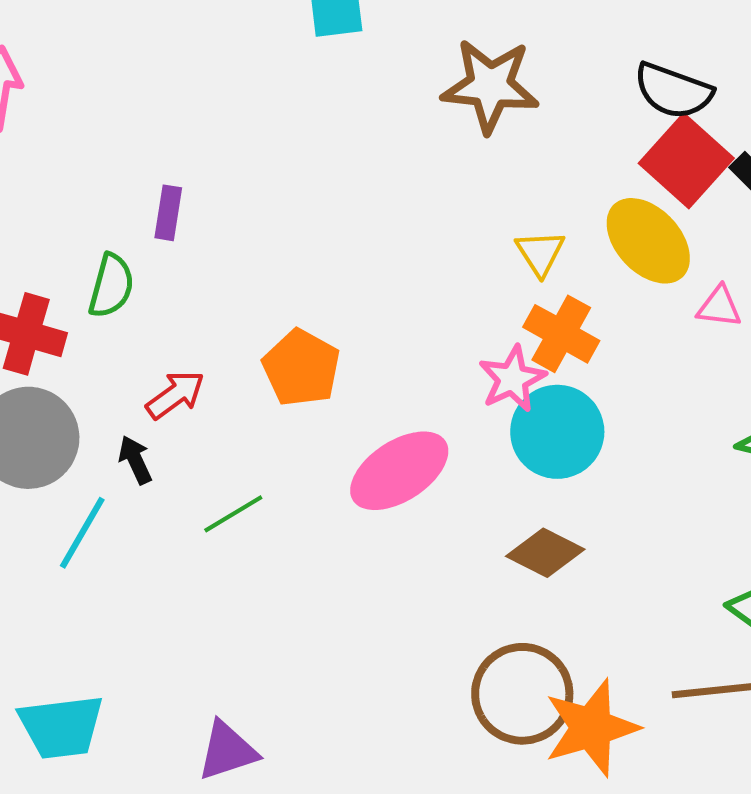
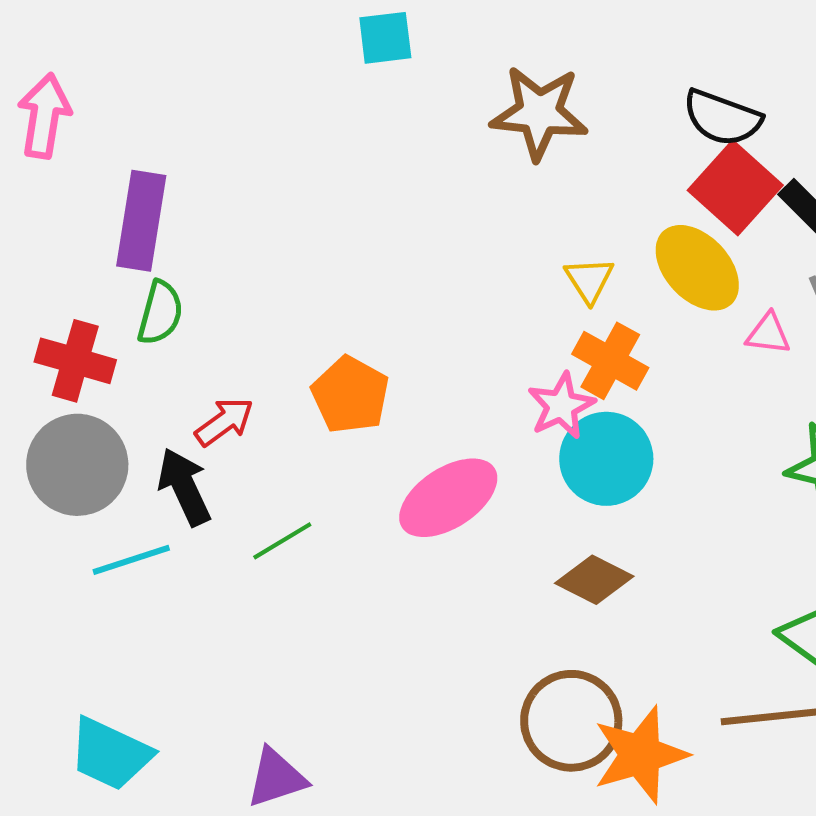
purple rectangle: (168, 213) -> (141, 221), moved, size x1.8
black arrow: (135, 460) -> (184, 487), size x1.6
cyan line: (82, 533) -> (131, 560), turned 42
cyan trapezoid: (61, 727) -> (110, 754), turned 32

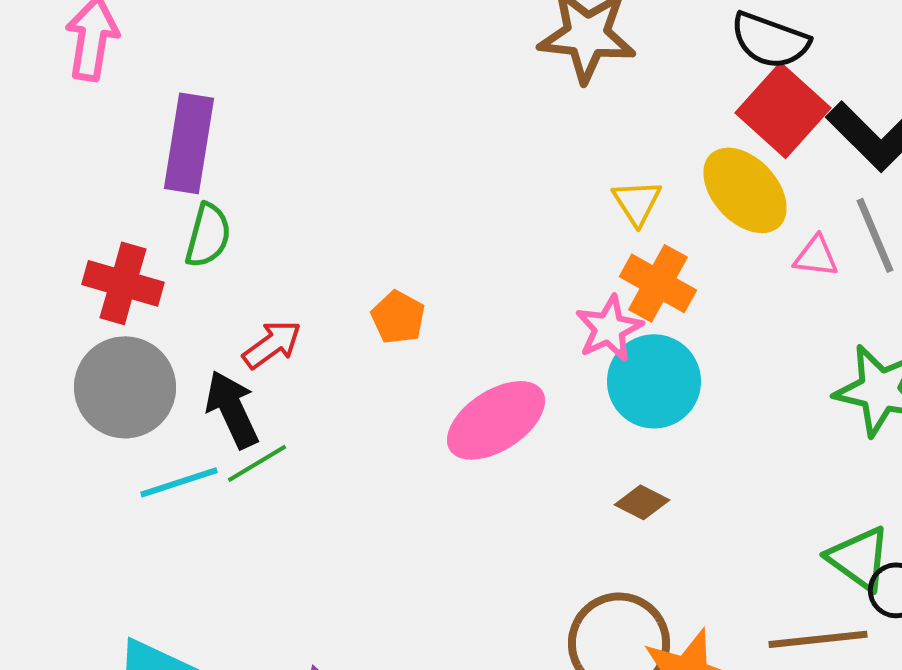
orange pentagon: (350, 395) -> (398, 317), size x0.7
green line: (282, 541) -> (257, 463), moved
brown diamond: (594, 580) -> (642, 502), size x0.7

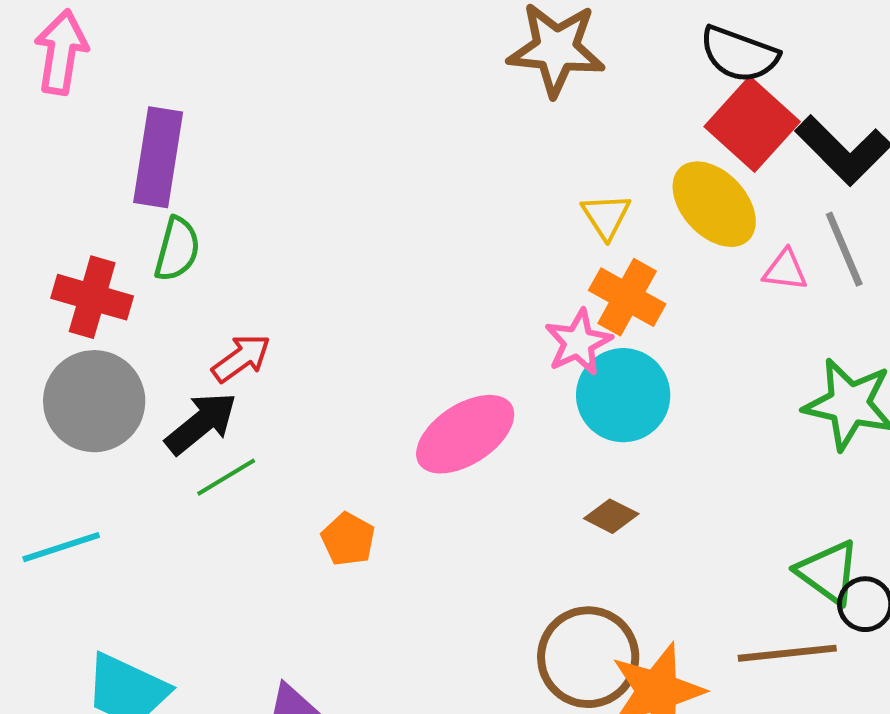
orange pentagon: (398, 317) -> (348, 539), moved
black arrow: (232, 409) -> (201, 423), turned 76
cyan line: (179, 482) -> (61, 547), moved

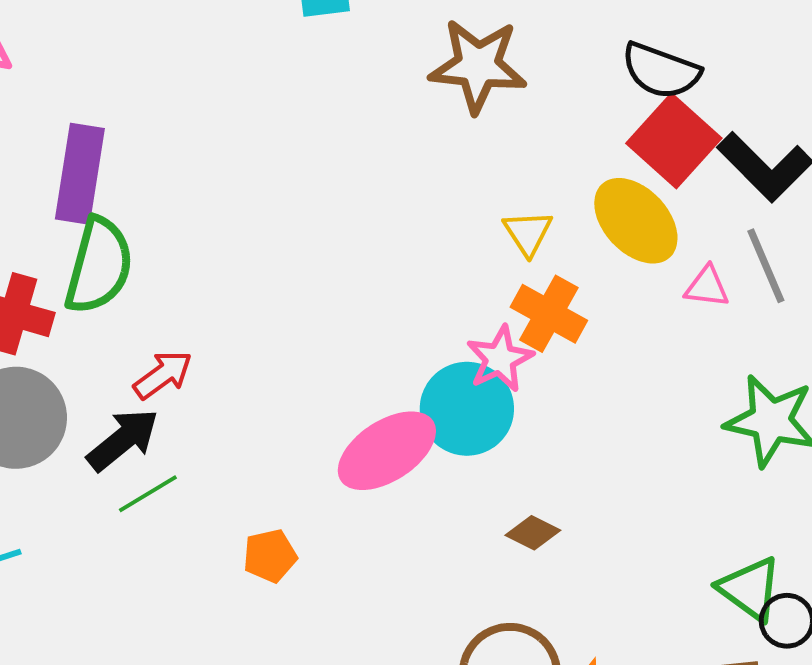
green semicircle: (177, 249) -> (99, 266), size x1.5
cyan circle: (623, 395) -> (467, 409), moved
orange pentagon: (348, 539) -> (270, 556), turned 30

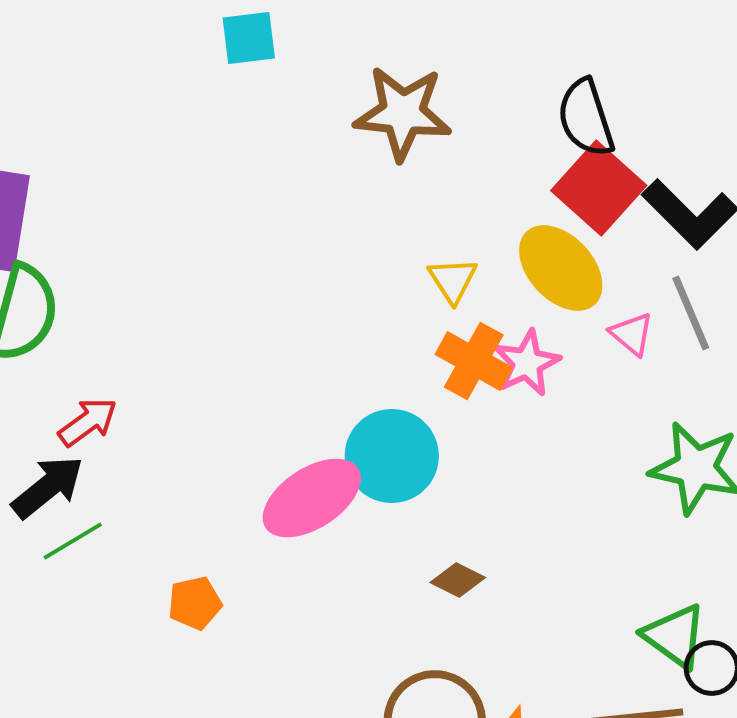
black semicircle: (661, 71) -> (586, 118), turned 52
pink triangle: (707, 287) -> (632, 334), turned 33
pink star: (500, 359) -> (527, 363), moved

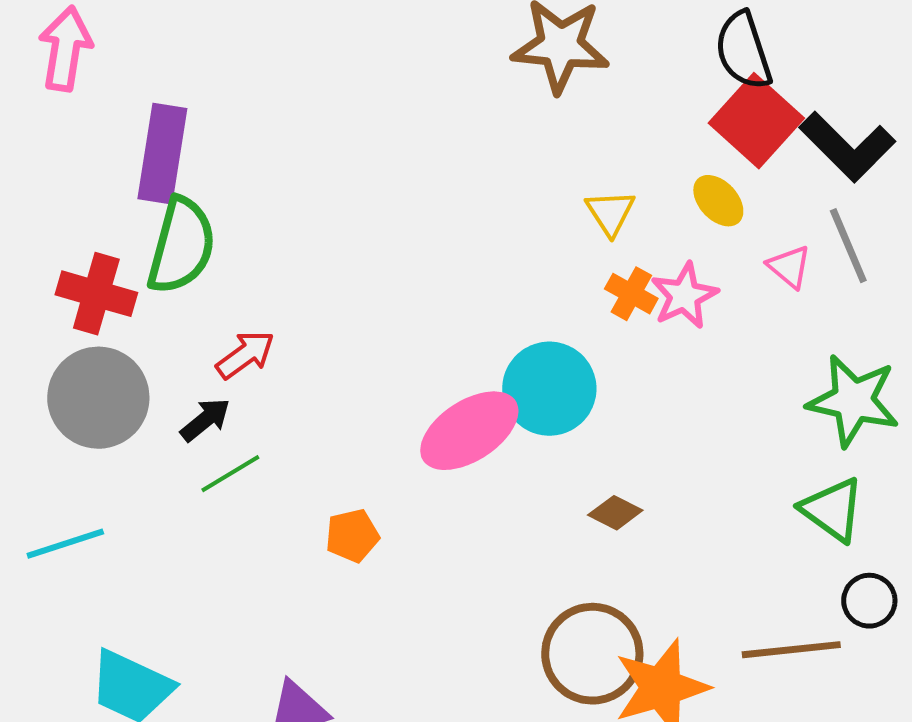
yellow ellipse: (561, 268) -> (718, 201), size x0.6
orange cross: (474, 361) -> (631, 294), size x0.7
black arrow: (48, 487) -> (205, 420), size x0.7
green triangle: (675, 636) -> (832, 510), moved

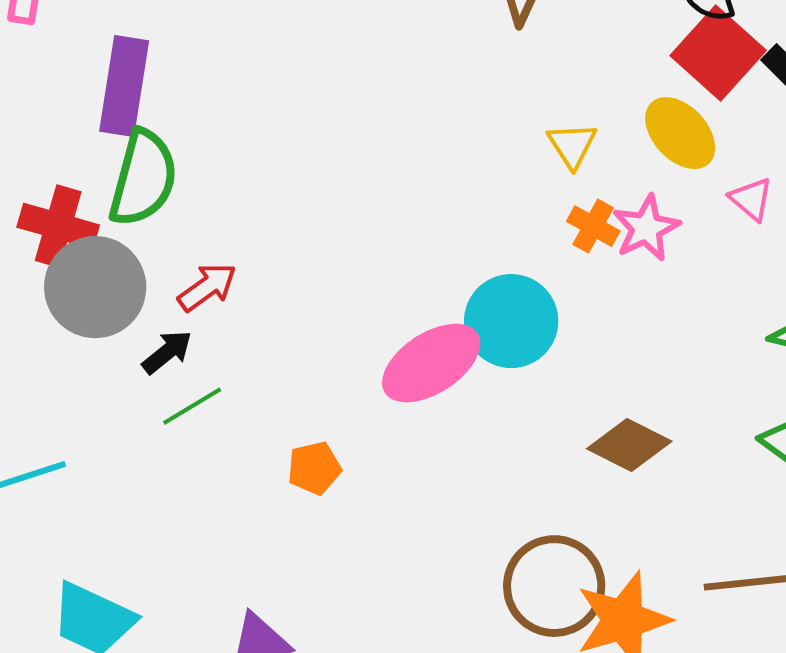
yellow ellipse: (718, 201) -> (680, 133), size x1.4
gray circle: (98, 398) -> (95, 287), moved
brown diamond: (615, 513) -> (629, 445), moved, size x1.5

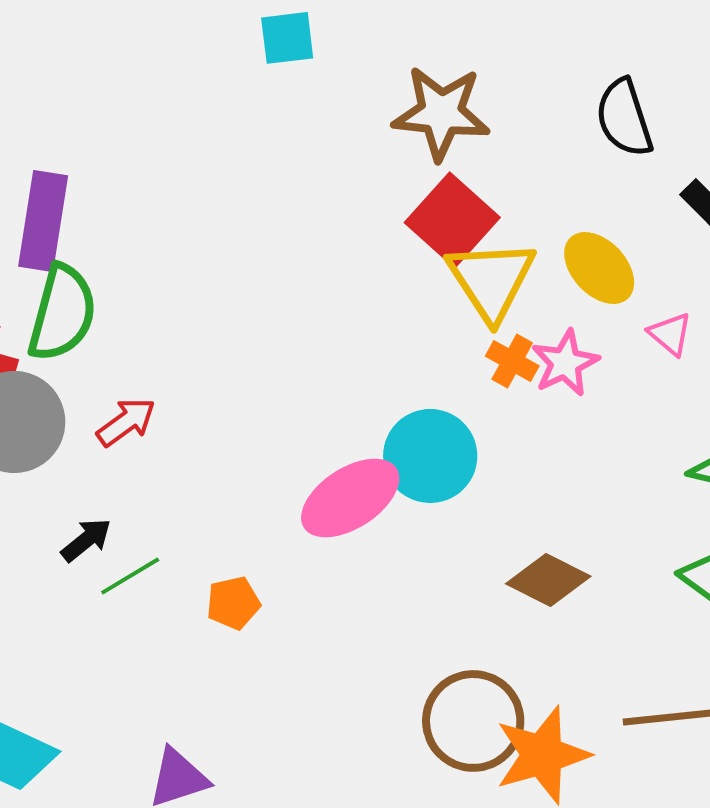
red square: (718, 53) -> (452, 220), moved
yellow triangle: (572, 145) -> (491, 280), size x1.8
black arrow: (167, 352) -> (86, 540), moved
green line: (192, 406) -> (130, 576), moved

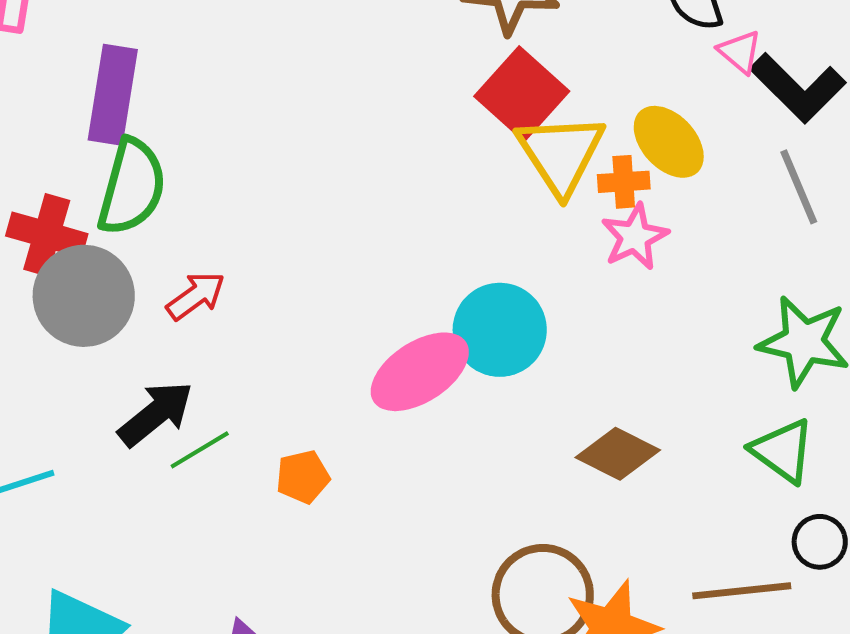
pink triangle: (670, 334) -> (740, 52), moved
orange cross: (512, 361) -> (624, 182), moved, turned -33
black arrow: (86, 540) -> (156, 414), size x1.5

